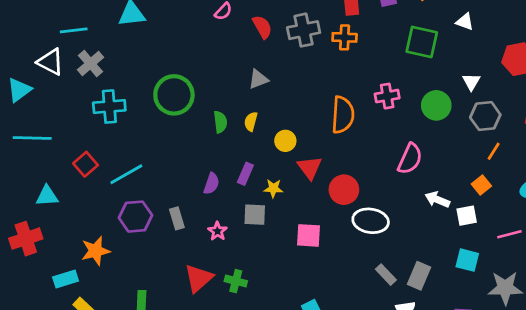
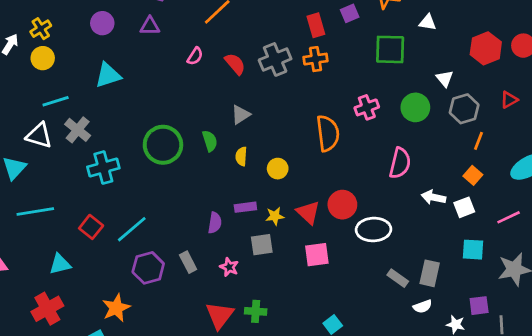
green semicircle: (220, 122) -> (210, 141), moved
red triangle: (310, 168) -> (308, 212), moved
purple rectangle: (245, 174) -> (245, 207), turned 70

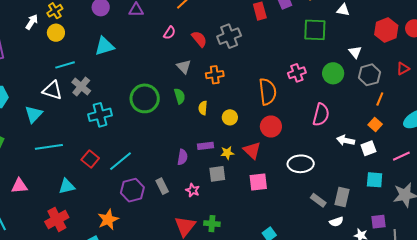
orange cross: (316, 59) -> (215, 75), moved
gray triangle: (241, 115) -> (184, 67), moved, turned -42
red circle: (342, 205) -> (271, 126), moved

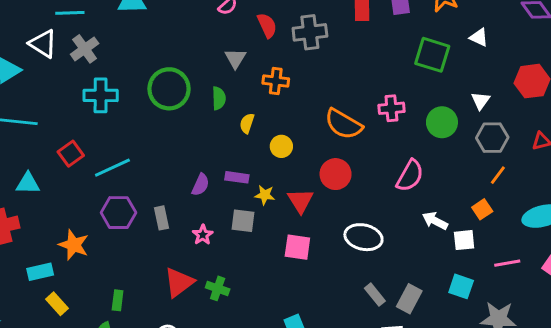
orange semicircle: (268, 92) -> (344, 124), turned 112
orange star: (108, 220) -> (74, 245), turned 30

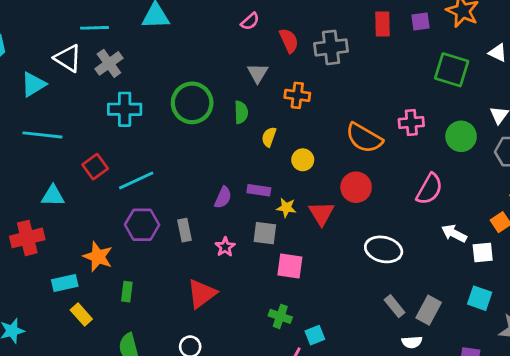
pink square: (297, 247) -> (290, 266), moved
green cross: (218, 288) -> (280, 316), moved
green rectangle: (118, 300) -> (127, 292), moved

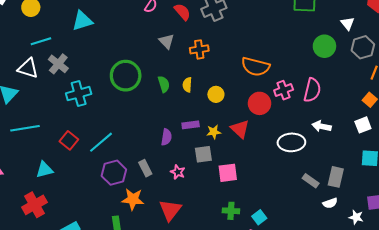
green semicircle: (241, 112) -> (164, 84), moved
pink cross: (411, 123) -> (284, 90), moved
white arrow: (454, 233) -> (322, 126), moved
orange star: (98, 257) -> (133, 199), moved

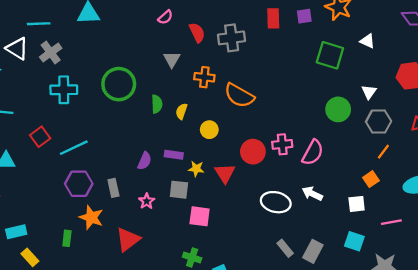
orange semicircle: (255, 67) -> (239, 95), moved

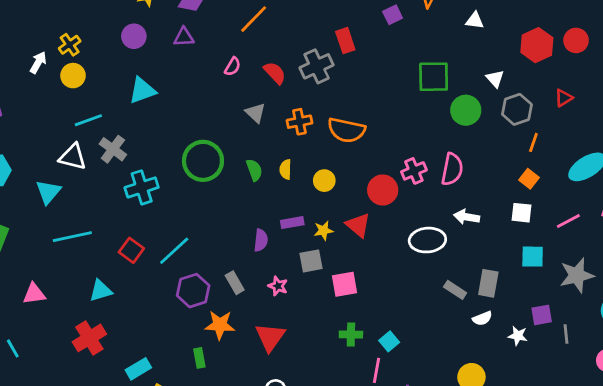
red rectangle: (273, 18) -> (345, 41), moved
green square: (330, 55) -> (434, 77), moved
white square: (357, 204) -> (522, 213), turned 30

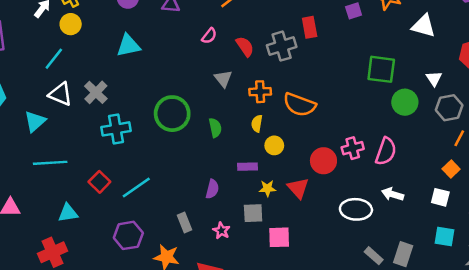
white triangle: (475, 21) -> (424, 26), size x1.5
cyan line: (88, 120) -> (54, 59), moved, turned -40
yellow semicircle: (286, 169) -> (257, 124), moved
purple rectangle: (292, 223) -> (248, 167), moved
purple hexagon: (193, 291) -> (128, 235), moved

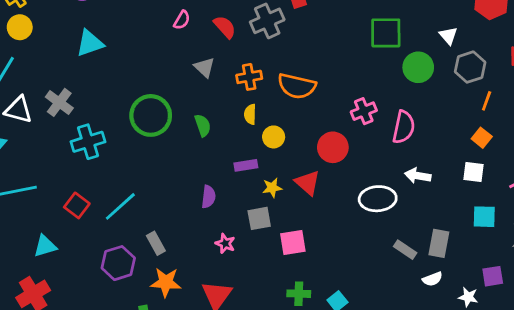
pink cross: (353, 148) -> (364, 111), moved
gray rectangle: (185, 222) -> (156, 243), moved

